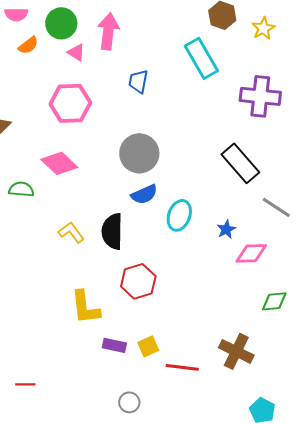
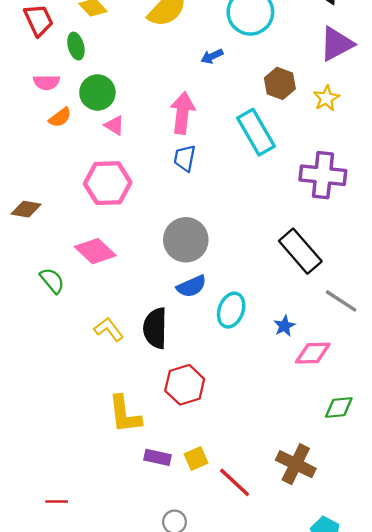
pink arrow: (108, 31) -> (182, 113), moved
green semicircle: (21, 189) -> (52, 281), turned 45
red line: (182, 367) -> (235, 482), turned 36

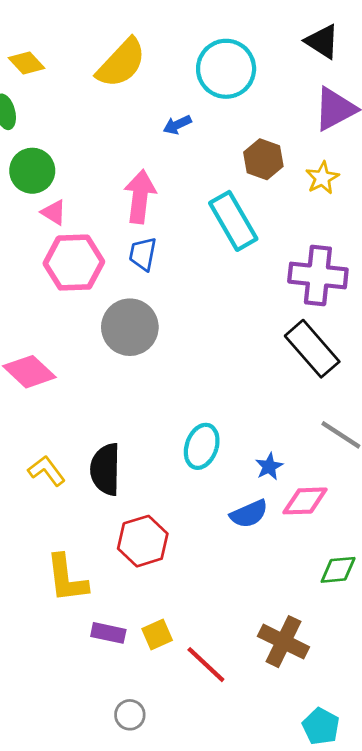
pink hexagon: (108, 183) -> (74, 263), moved
gray circle: (186, 240) -> (130, 327), moved
black rectangle: (300, 251) -> (312, 349), moved
blue semicircle: (191, 286) -> (249, 514), moved

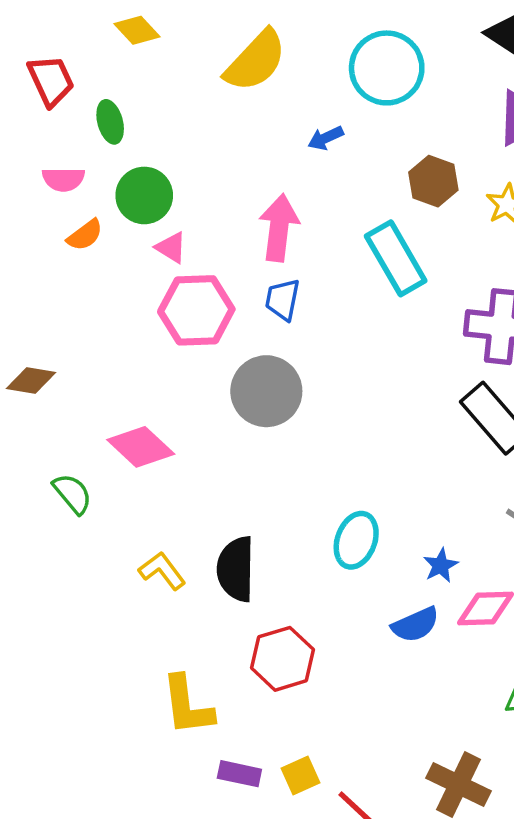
yellow diamond: (26, 63) -> (137, 30), moved

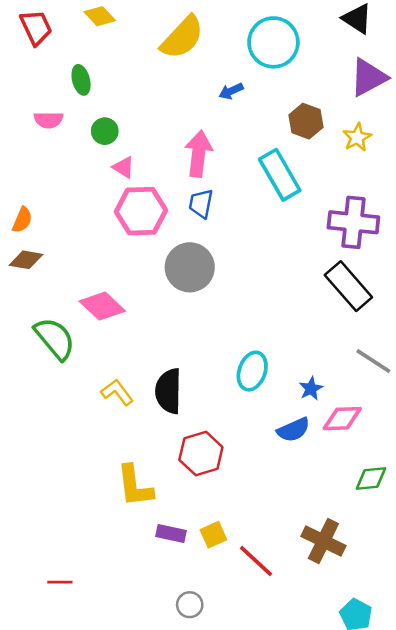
red trapezoid: (51, 81) -> (36, 27), moved
green circle: (144, 195) -> (105, 131), size x0.7
orange semicircle: (85, 235) -> (22, 220), moved, turned -30
green semicircle: (72, 494) -> (55, 339), size x1.5

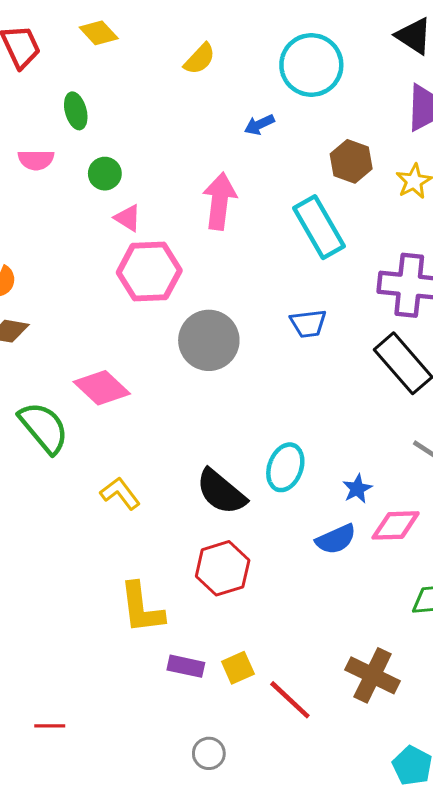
yellow semicircle: (182, 37) -> (200, 59), size x0.6
blue trapezoid: (201, 204) -> (308, 324), moved, turned -108
black semicircle: (168, 391) -> (221, 492), moved, turned -51

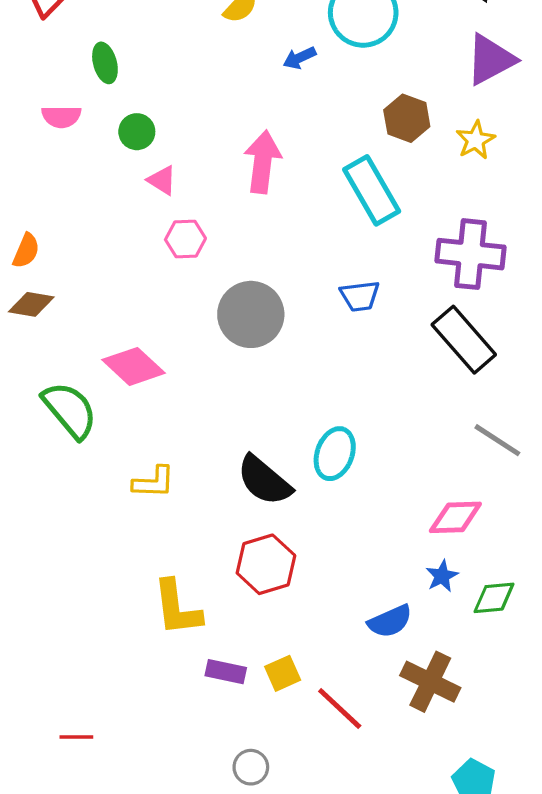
blue arrow: (259, 125) -> (299, 58), moved
pink hexagon: (149, 272) -> (185, 239), size x0.6
blue star: (357, 489) -> (442, 576), moved
yellow L-shape: (120, 493) -> (154, 482), turned 129
blue semicircle: (336, 539) -> (390, 621), moved

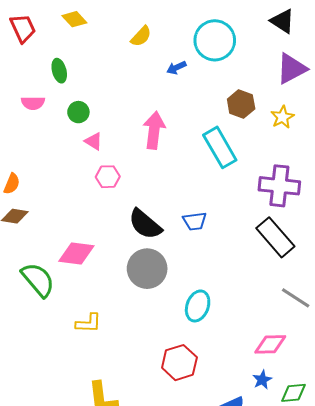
blue trapezoid: (360, 296) -> (195, 221), moved
gray circle: (251, 314) -> (147, 269), moved
pink diamond: (133, 366) -> (76, 253), turned -36
black semicircle: (264, 480) -> (145, 224), moved
red hexagon: (266, 564) -> (179, 363), moved

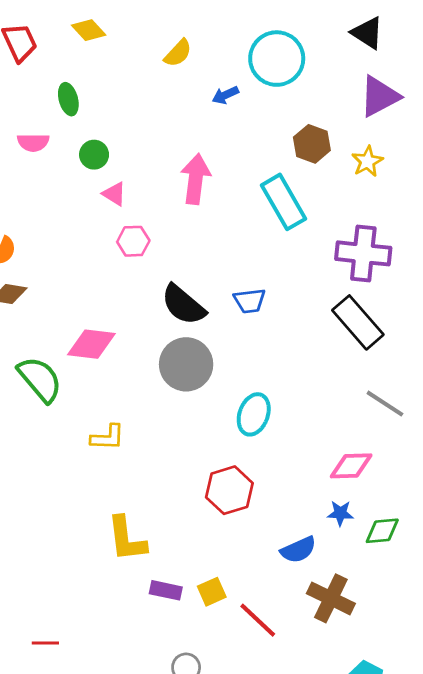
blue star: (262, 380) -> (340, 513), turned 30

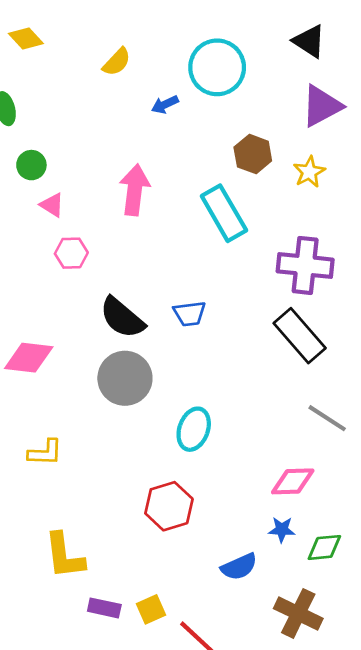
brown cross: (331, 598) -> (298, 613), moved

